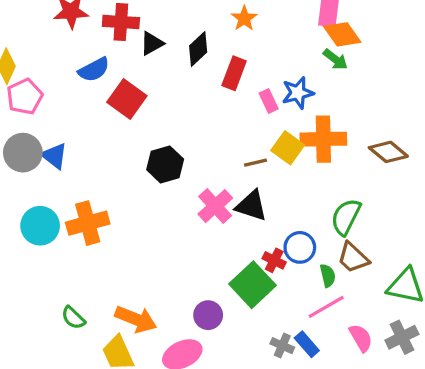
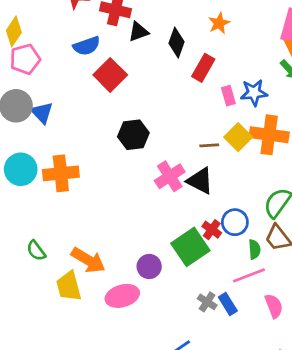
black diamond: (198, 49) -> (176, 43), turned -36

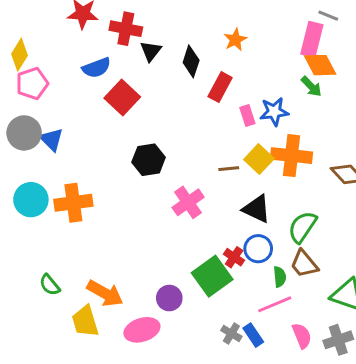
black triangle: (138, 32) -> (151, 51), turned -30
black triangle: (200, 181) -> (257, 209), moved

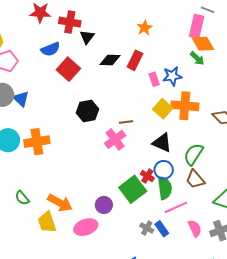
black diamond: (191, 61) -> (110, 60), moved, turned 75
brown line: (229, 169) -> (126, 122), moved
green semicircle: (280, 277) -> (165, 188), moved, size x1.6

